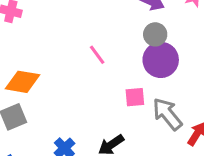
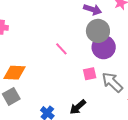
gray circle: (155, 34) -> (98, 31), size x1.5

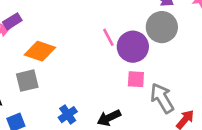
purple circle: (104, 47) -> (133, 47), moved

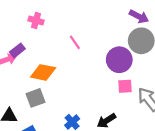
pink line: (108, 37) -> (75, 42), moved

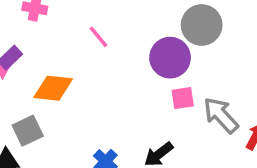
gray square: (35, 98) -> (28, 131), moved

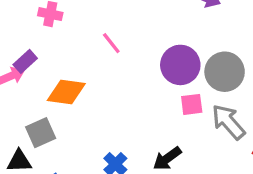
gray circle: (202, 25) -> (225, 72), moved

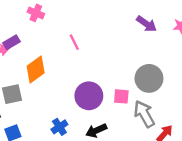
purple circle: (180, 65) -> (89, 96), moved
orange diamond: (66, 92) -> (36, 70), turned -56

